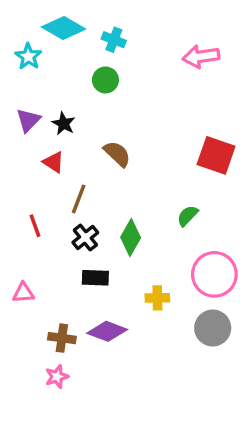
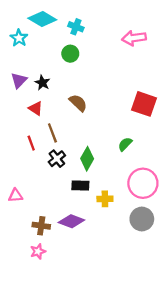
brown line: (79, 199) -> (52, 133), turned -42
red line: (35, 226) -> (31, 143), moved
black rectangle: (95, 278) -> (80, 185), moved

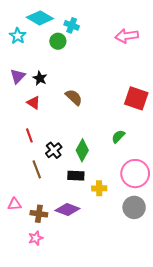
green circle: (70, 54) -> (58, 41), moved
brown line: (52, 133) -> (37, 169), moved
pink triangle: (16, 196) -> (14, 204), moved

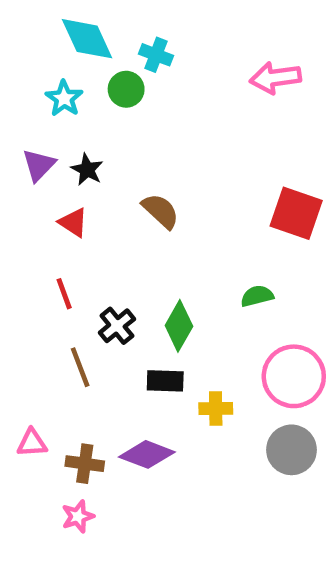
cyan diamond: (40, 18) -> (87, 39), turned 35
cyan star: (18, 36) -> (64, 98), moved
green semicircle: (118, 136) -> (257, 296), turned 32

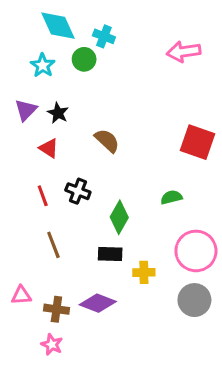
black cross: (117, 326) -> (78, 191), moved, turned -30
pink star: (78, 516) -> (52, 344), turned -30

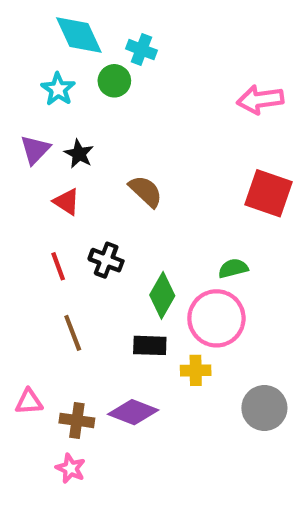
pink arrow: (184, 52) -> (260, 100), moved
pink circle: (196, 251) -> (216, 318), moved

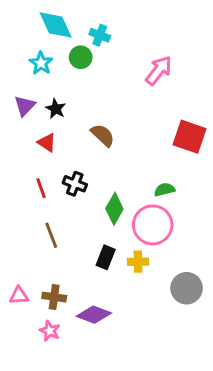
pink arrow: (260, 100) -> (159, 70), moved, turned 136
black rectangle: (150, 345) -> (106, 257), moved, turned -70
pink triangle: (29, 402) -> (19, 296), moved
purple diamond: (133, 412) -> (94, 315), moved

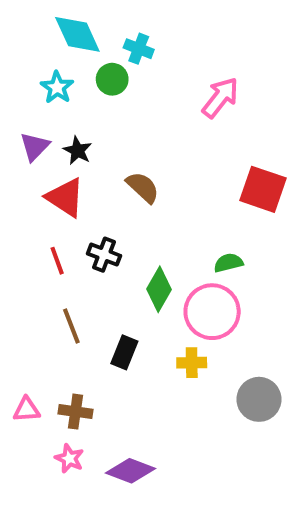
red triangle: (47, 143) -> (65, 197), size x1.5
black rectangle: (106, 257) -> (124, 352), moved
purple diamond: (94, 315) -> (131, 471), moved

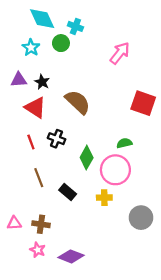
purple triangle: (35, 147) -> (19, 80), turned 42
brown semicircle: (143, 187) -> (78, 102), size x1.4
black rectangle: (124, 352) -> (68, 192), turned -72

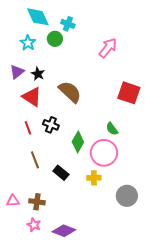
purple triangle: (19, 80) -> (17, 72), turned -35
green semicircle: (124, 143) -> (112, 129), turned -112

